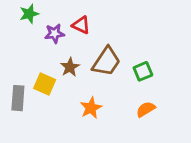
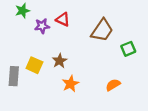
brown trapezoid: (106, 62) -> (102, 30), moved
brown star: (70, 67) -> (60, 61), moved
green square: (143, 71) -> (128, 49), moved

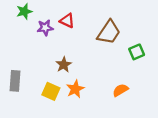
yellow square: (34, 65) -> (51, 91), moved

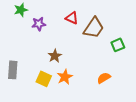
red triangle: (67, 21) -> (72, 18), moved

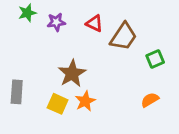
purple star: (39, 24) -> (56, 22), moved
brown star: (55, 56) -> (72, 73), size x1.5
orange semicircle: (104, 78) -> (150, 100), moved

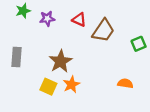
green square: (155, 59) -> (139, 44), moved
gray rectangle: (17, 92) -> (16, 57), moved
orange semicircle: (150, 100) -> (125, 83), turned 40

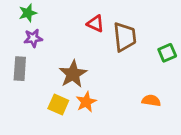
purple star: (47, 19) -> (33, 38), moved
brown trapezoid: (103, 31) -> (125, 37), turned -40

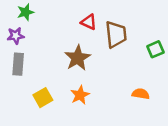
purple star: (33, 38) -> (16, 36), moved
brown star: (73, 74) -> (78, 58), moved
yellow square: (58, 105) -> (43, 98), moved, turned 36

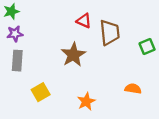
green star: (26, 12) -> (11, 11), moved
orange star: (80, 95) -> (86, 101), moved

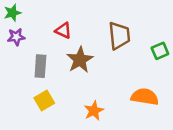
red triangle: (84, 21) -> (63, 31), moved
gray rectangle: (17, 61) -> (40, 66), moved
orange semicircle: (133, 89) -> (145, 97), size x1.5

